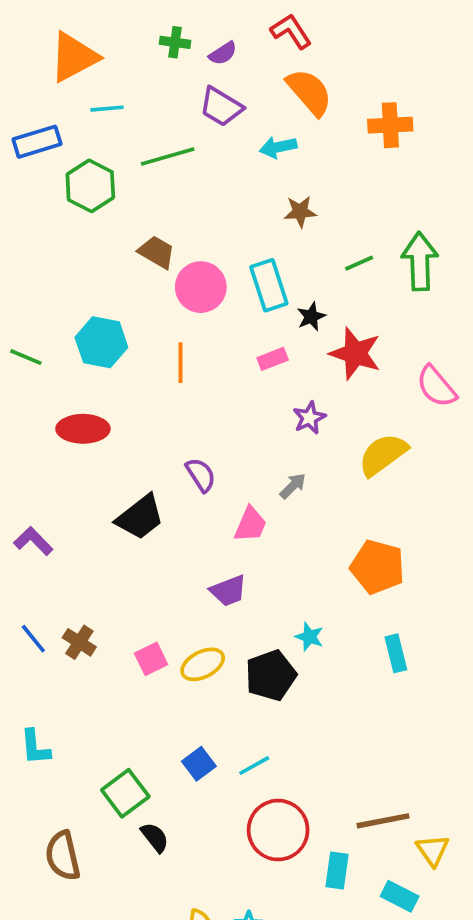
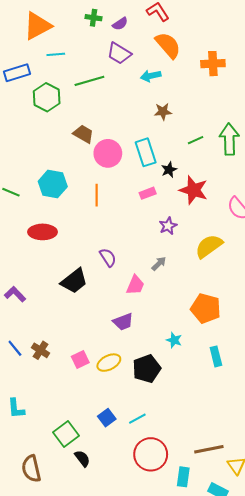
cyan star: (309, 637) -> (174, 340), moved

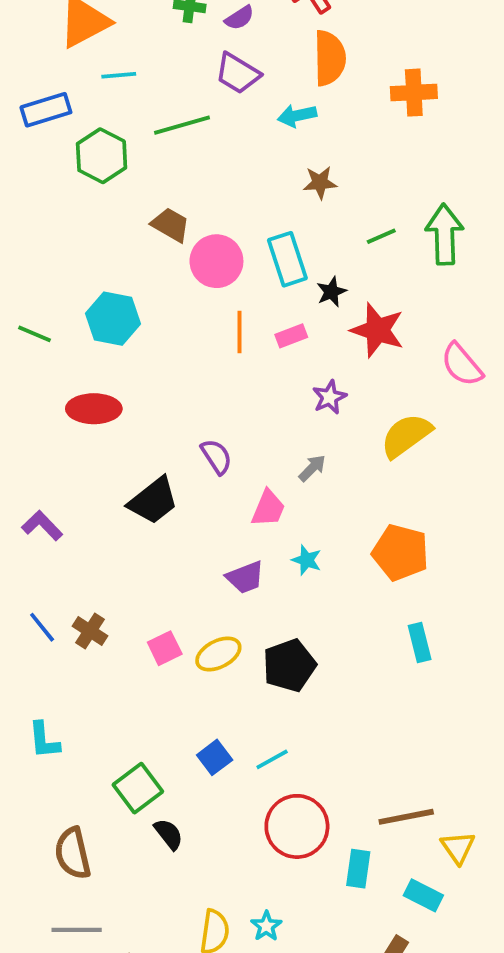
orange semicircle: (168, 45) -> (330, 58), turned 40
orange line: (97, 195) -> (239, 332), moved
cyan star: (174, 340) -> (307, 560), moved

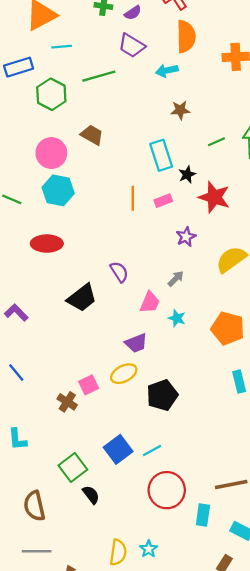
pink circle: (216, 261) -> (51, 153), moved
cyan star: (307, 560) -> (177, 318), moved
brown cross: (90, 631) -> (67, 402), moved
yellow ellipse: (218, 654) -> (124, 374), moved
blue square: (215, 757) -> (118, 449), size x1.4

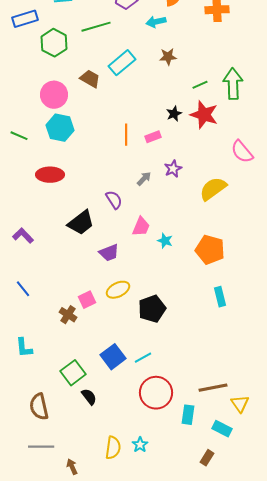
cyan rectangle: (161, 155) -> (122, 63), moved, turned 68
red star: (214, 197) -> (204, 115), moved
gray arrow: (176, 279) -> (144, 179), moved
purple trapezoid: (136, 343) -> (109, 253), moved

